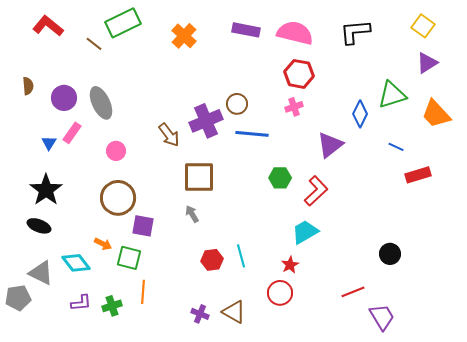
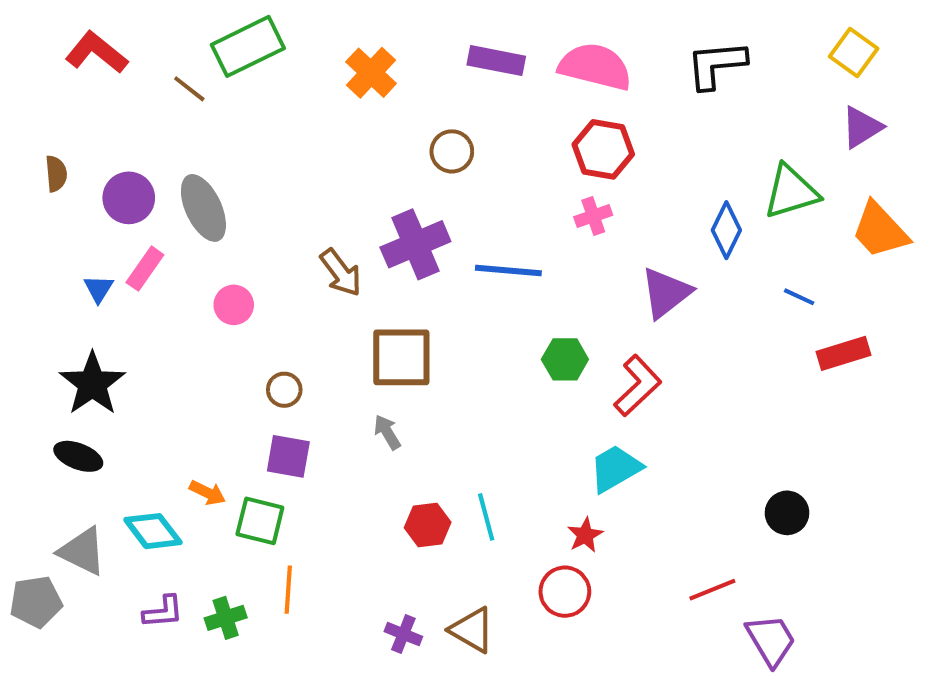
brown circle: (237, 104) -> (452, 151), moved
brown circle: (118, 198) -> (284, 390), moved, size x0.5

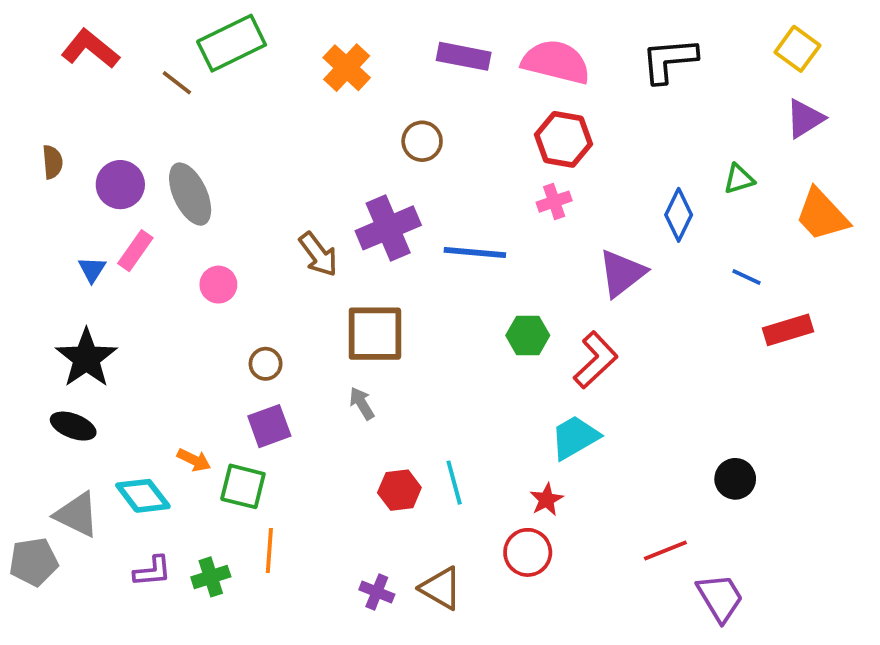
green triangle: (791, 192) -> (739, 179), size x0.6
purple square: (288, 456) -> (269, 426), turned -30

